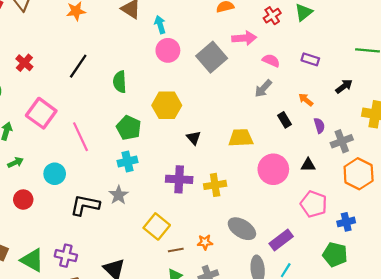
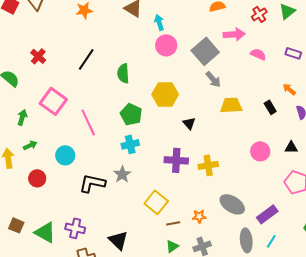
gray arrow: (263, 89) -> (213, 79), moved, turned -84
yellow trapezoid: (241, 138) -> (231, 105), moved
pink circle: (273, 169) -> (260, 151), size x0.7

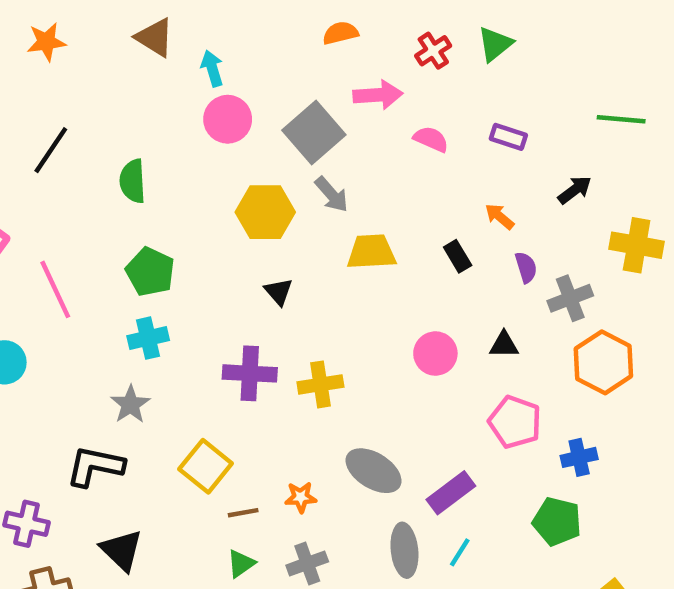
yellow hexagon: (165, 94) -> (265, 212), moved
black L-shape: (92, 183) -> (95, 466), moved

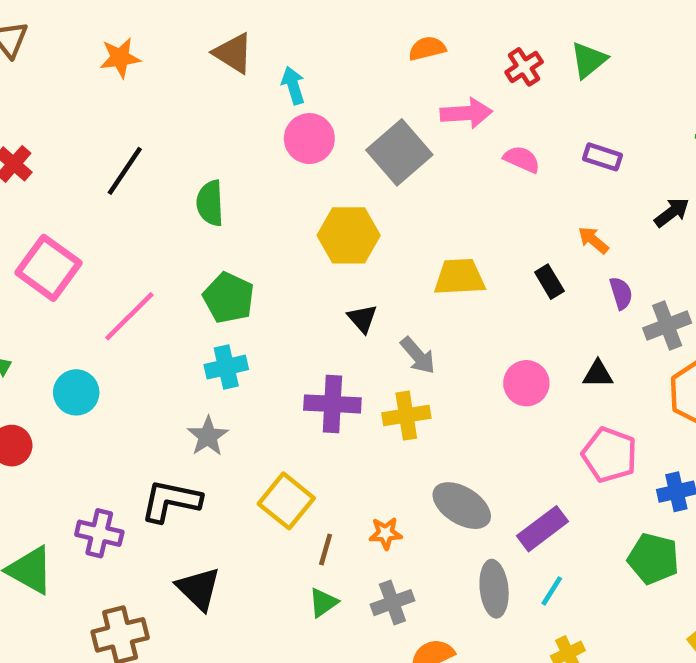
gray arrow: (332, 194) -> (418, 356), moved
pink line: (55, 289) -> (129, 316), turned 70
brown line: (243, 513) -> (326, 549), turned -64
purple cross: (27, 524) -> (99, 533), moved

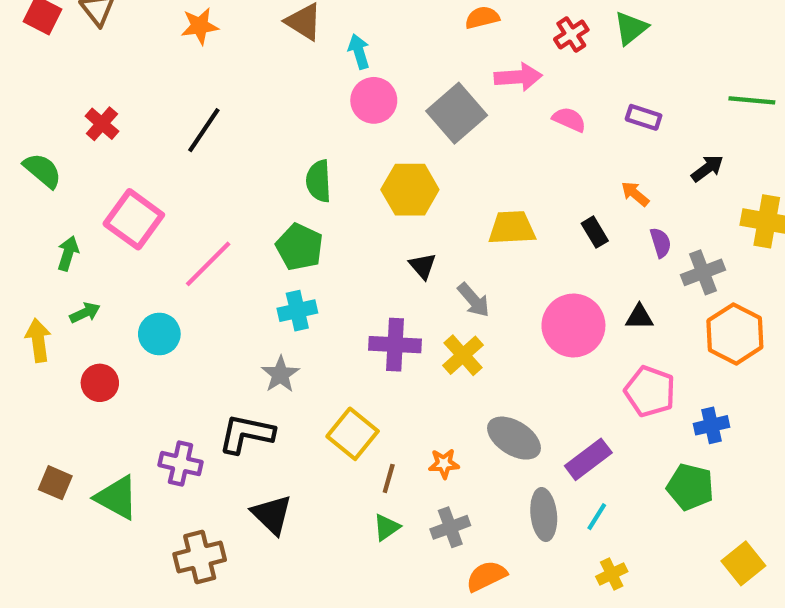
green semicircle: (210, 203) -> (319, 181), moved
pink circle: (526, 383) -> (573, 325), size x1.5
yellow cross: (406, 416) -> (463, 355), turned -33

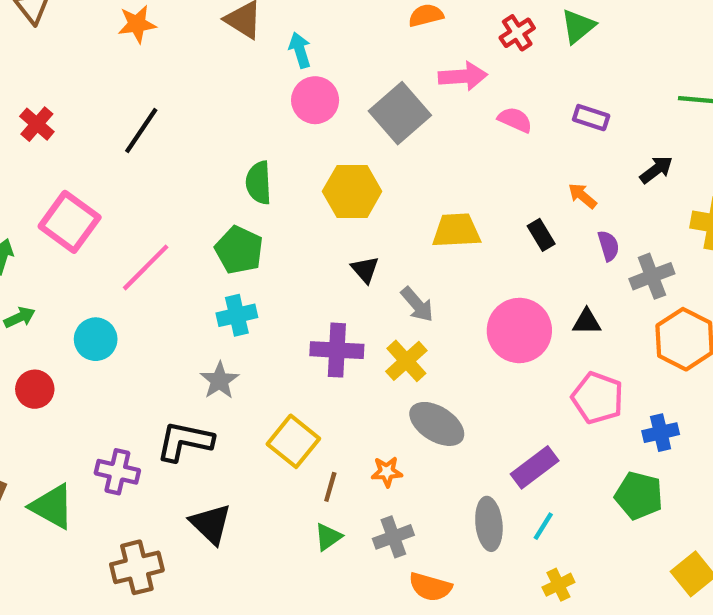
gray ellipse: (514, 438) -> (437, 424), moved
orange semicircle: (486, 576) -> (430, 587), turned -138

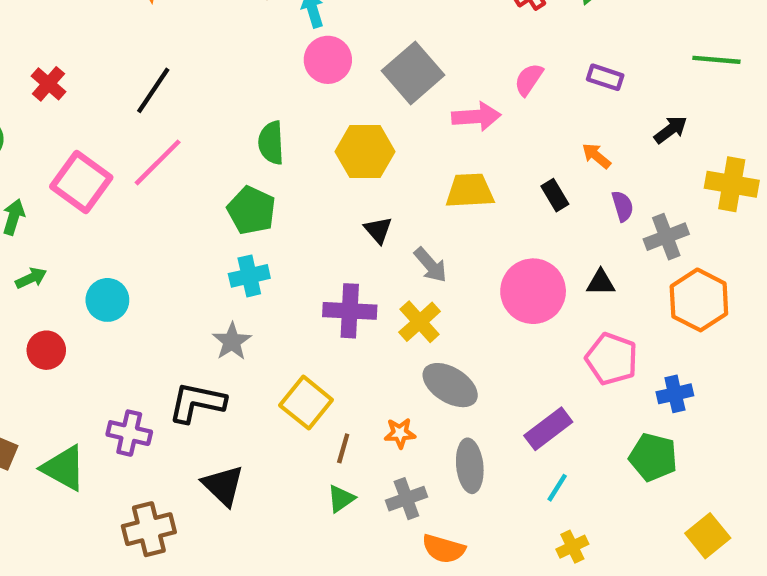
pink arrow: (463, 76) -> (476, 117), moved
pink semicircle: (515, 120) -> (529, 79), turned -80
pink line: (146, 267) -> (158, 162), moved
gray ellipse: (489, 524) -> (470, 466), moved

